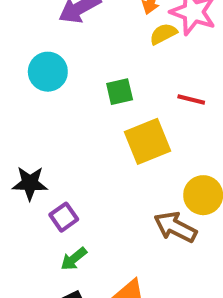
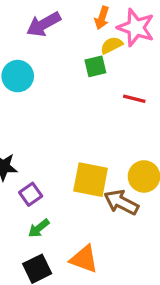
green square: (120, 92) -> (95, 66), moved
yellow square: (147, 141) -> (91, 180), moved, turned 33

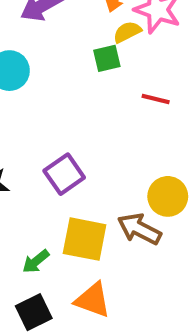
yellow square: (91, 180) -> (85, 239), moved
purple square: (31, 194) -> (64, 174), moved, size x1.4

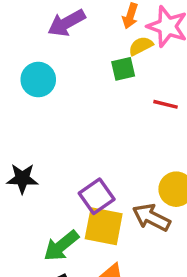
purple square: (64, 174) -> (97, 196), moved
green arrow: (36, 261) -> (61, 246), size x1.5

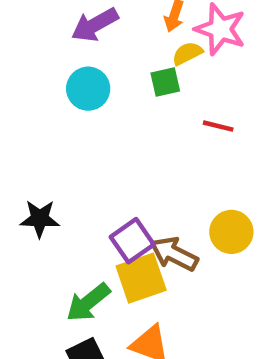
cyan circle: (38, 80) -> (88, 89), moved
brown arrow: (151, 217) -> (174, 254), moved
yellow square: (104, 226) -> (141, 278), turned -30

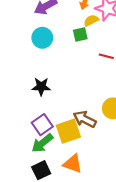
black star: (40, 219) -> (41, 87), moved
purple square: (132, 241) -> (42, 125), moved

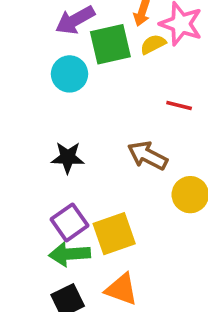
green square: (80, 35) -> (110, 44), moved, size x1.6
brown arrow: (85, 119) -> (148, 156), moved
green arrow: (42, 143) -> (70, 254), turned 35

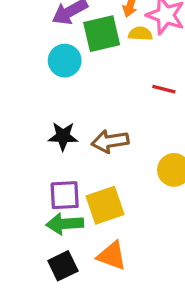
yellow semicircle: (153, 44) -> (140, 34), turned 30
brown arrow: (148, 156) -> (110, 141), moved, turned -36
purple square: (70, 222) -> (65, 195), turned 32

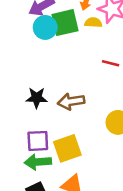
cyan circle: (65, 61) -> (45, 27), moved

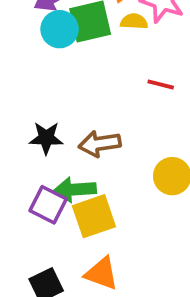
purple square: (38, 141) -> (48, 205), turned 30
green arrow: (38, 162) -> (75, 189), moved

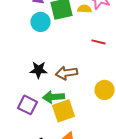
cyan circle: (60, 29) -> (41, 22), moved
purple square: (48, 205) -> (28, 105), moved

